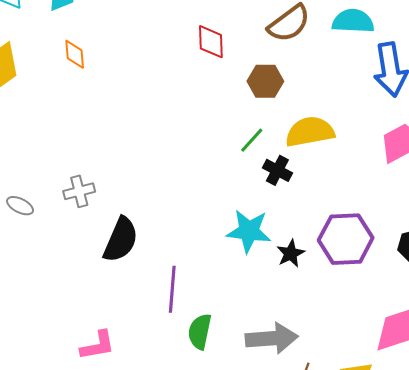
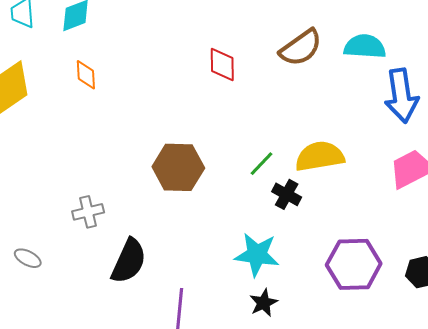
brown hexagon: (265, 81) -> (178, 167), moved, size x1.4
gray ellipse: (20, 206) -> (28, 258), moved
black star: (291, 254) -> (264, 303), moved

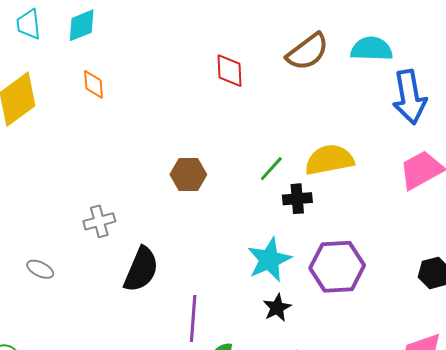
brown hexagon: (178, 167) -> (188, 175), size x0.7
black cross: (287, 194) -> (297, 199), turned -32
cyan star: (257, 255) -> (269, 260), turned -30
purple hexagon: (354, 264) -> (337, 267), moved

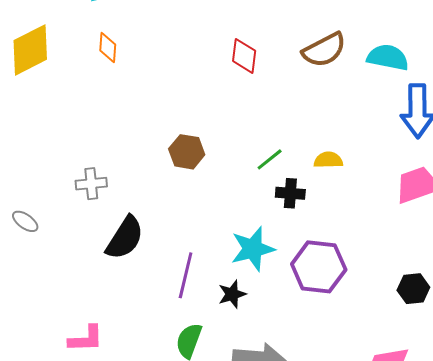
yellow semicircle: (329, 160) -> (328, 160), size x0.6
black star: (277, 308) -> (232, 294), moved
purple line: (193, 319) -> (186, 275), moved

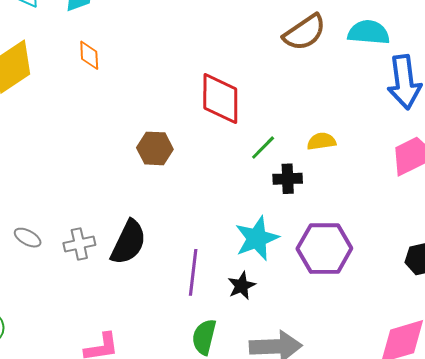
red diamond: (244, 56) -> (220, 98), moved, size x1.5
brown hexagon: (187, 152) -> (155, 148), moved
gray cross: (91, 184) -> (79, 244), moved

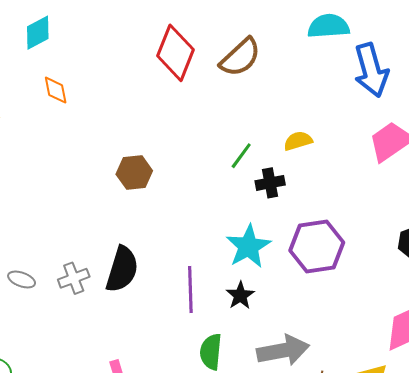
brown semicircle: (305, 32) -> (240, 57), moved
red diamond: (220, 98) -> (175, 53), moved, turned 30

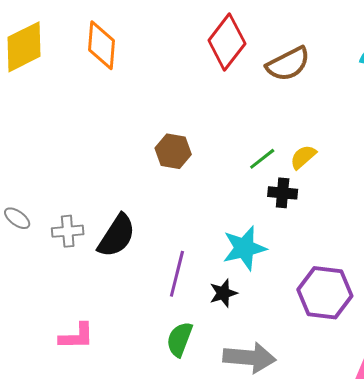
orange diamond: (56, 90) -> (101, 45), size x1.6
yellow semicircle: (298, 141) -> (303, 157), moved, turned -40
brown hexagon: (134, 173) -> (173, 151), moved
purple hexagon: (317, 247) -> (325, 293), moved

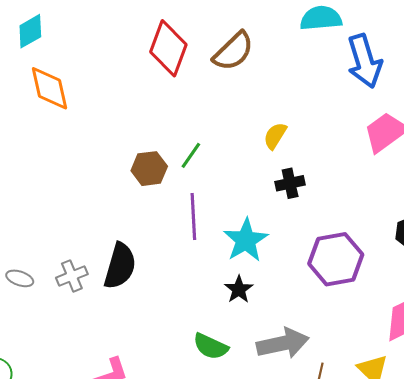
green line: (262, 159) -> (191, 155), moved
black cross: (283, 193) -> (290, 183), moved
purple line: (177, 274) -> (193, 216), moved
green semicircle: (180, 339) -> (211, 346), turned -69

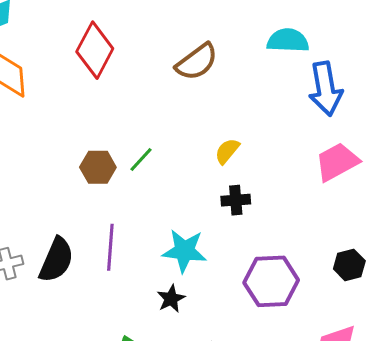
red diamond: (168, 48) -> (95, 50), moved
purple line: (193, 216) -> (110, 247), moved
cyan star: (246, 240) -> (184, 251), turned 30

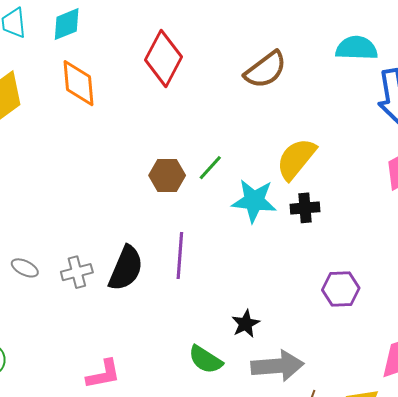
yellow semicircle: (227, 151) -> (296, 159), size x1.6
cyan star: (184, 251) -> (254, 201), moved
purple hexagon: (271, 281) -> (341, 289), size x0.7
black star: (171, 299) -> (246, 324), moved

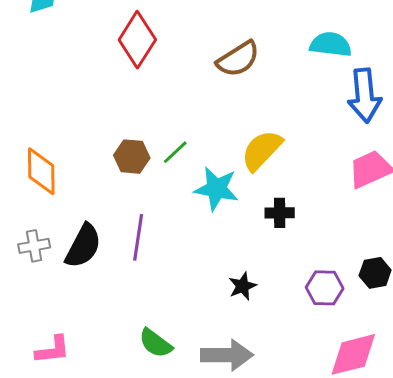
orange diamond: (78, 83) -> (41, 171), moved
black cross: (305, 208) -> (280, 213), moved
purple hexagon: (341, 289) -> (325, 288), moved
black star: (246, 324) -> (242, 286), moved

